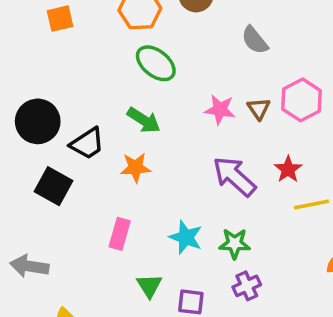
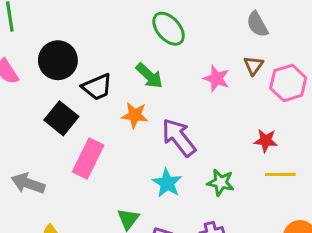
brown triangle: (259, 109) -> (253, 65), moved
red star: (288, 169) -> (266, 141), turned 30
purple arrow: (234, 176) -> (179, 137), moved
pink rectangle: (120, 234) -> (88, 159), moved, size x1.4
green star: (235, 244) -> (221, 182), moved

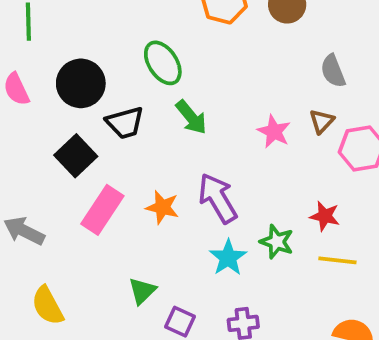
green ellipse: (169, 29) -> (163, 63), moved
orange star: (135, 115) -> (162, 207), moved
green star: (221, 182) -> (277, 242), moved
cyan star: (167, 183) -> (228, 258), moved

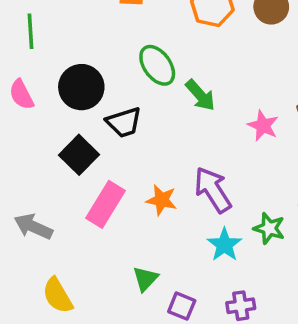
green arrow: (191, 117) -> (200, 95), moved

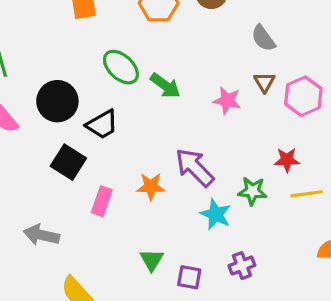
pink rectangle: (106, 204) -> (102, 201), size x0.7

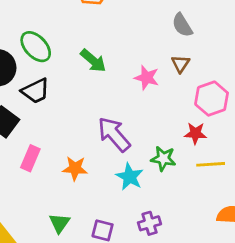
green ellipse: (121, 67) -> (36, 47), moved
pink hexagon: (303, 96) -> (212, 99), moved
orange star: (151, 186) -> (75, 168), moved
green triangle: (152, 260) -> (59, 223), moved

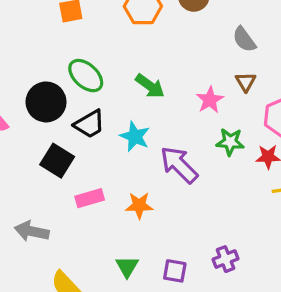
pink star: (147, 78) -> (210, 100), turned 30
pink rectangle: (30, 158) -> (90, 198), turned 55
green star: (163, 159) -> (230, 142), moved
cyan star: (130, 177) -> (135, 136), moved

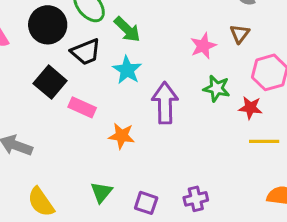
green arrow: (150, 86) -> (127, 29), moved
purple arrow: (179, 165) -> (165, 103), turned 36
pink rectangle: (90, 198) -> (82, 107), moved, turned 32

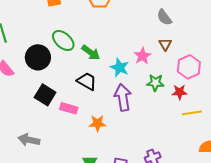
black trapezoid: (86, 52) -> (87, 81), moved, turned -120
cyan star: (127, 70) -> (120, 67), moved

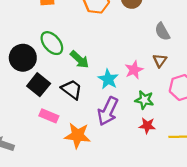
red star: (180, 92) -> (147, 126), moved
black square: (45, 95) -> (39, 85), moved
purple arrow: (123, 97) -> (108, 111), turned -152
orange star: (97, 123) -> (78, 135), size x1.4

